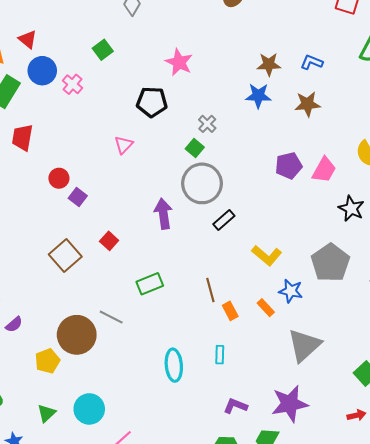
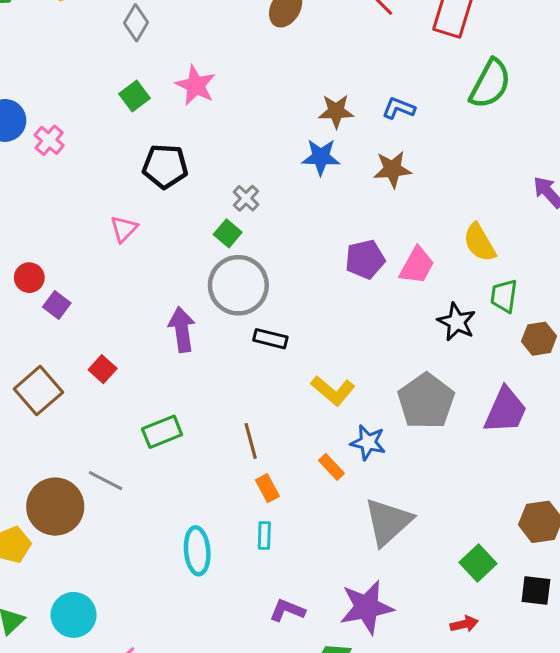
green square: (103, 50) -> (135, 96), moved
pink star: (179, 62) -> (196, 85), moved
black rectangle: (224, 220) -> (270, 339), turned 55
orange rectangle: (230, 311) -> (267, 488), moved

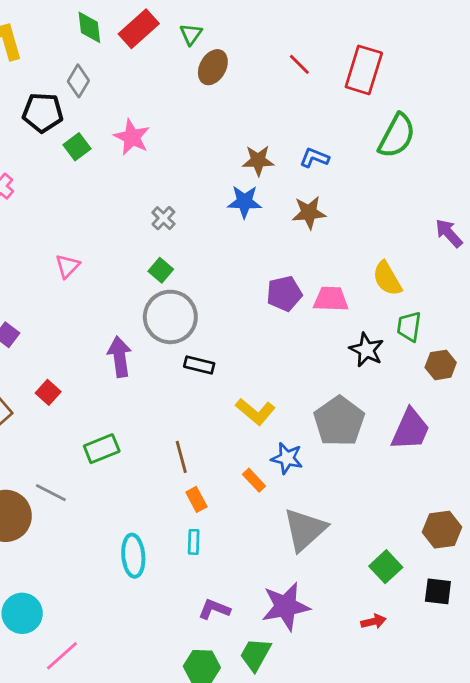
black pentagon: (165, 166) -> (43, 112), moved
gray cross: (246, 198) -> (163, 218), moved
pink trapezoid: (417, 265) -> (331, 299), turned -117

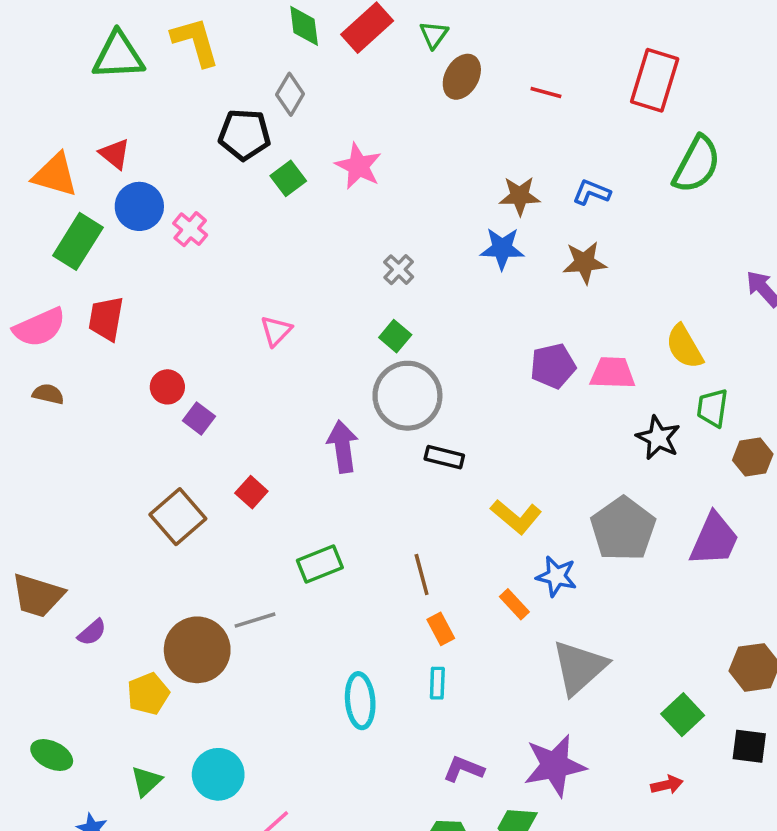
red line: (299, 64) -> (546, 92), moved, turned -30
gray line: (51, 493) -> (255, 620), turned -44

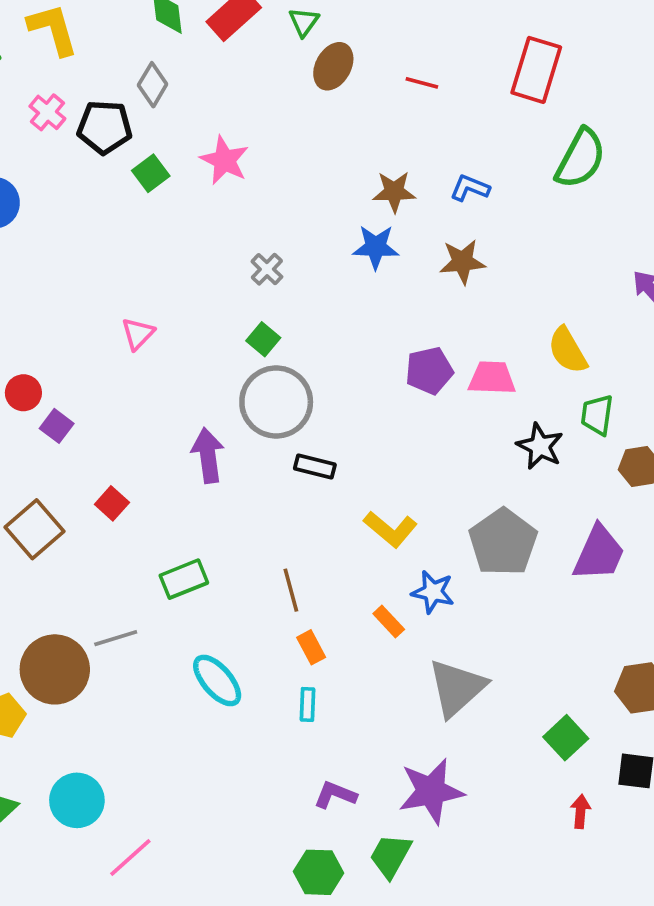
pink cross: (190, 229) -> (47, 112), moved
cyan ellipse: (360, 701) -> (217, 680), moved, turned -36
red arrow: (667, 785) -> (580, 811), moved, turned -72

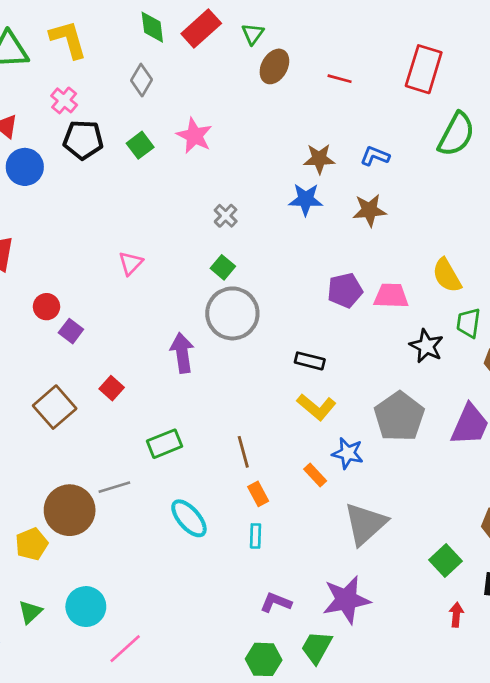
black pentagon: (105, 127) -> (83, 140), moved
black rectangle: (315, 467) -> (310, 361), moved

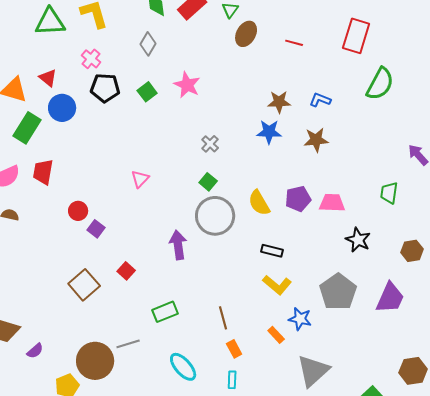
yellow semicircle: (447, 275) -> (259, 203), moved
green trapezoid: (468, 323) -> (389, 193), moved

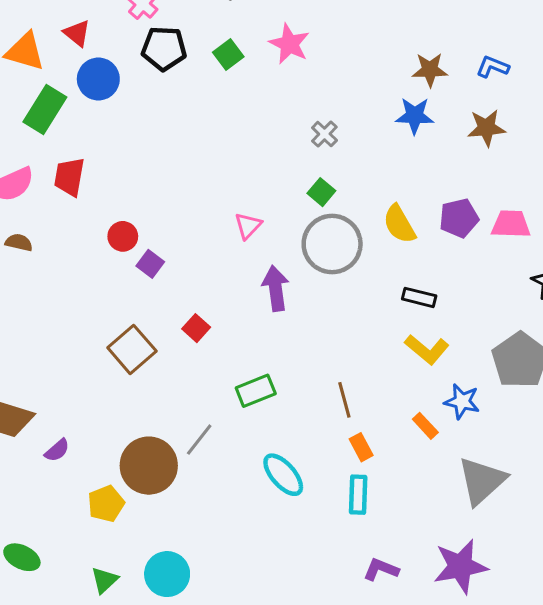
pink triangle: (140, 179) -> (248, 226), moved
gray line: (128, 344) -> (199, 440), turned -35
cyan rectangle: (232, 380) -> (358, 495), size x1.4

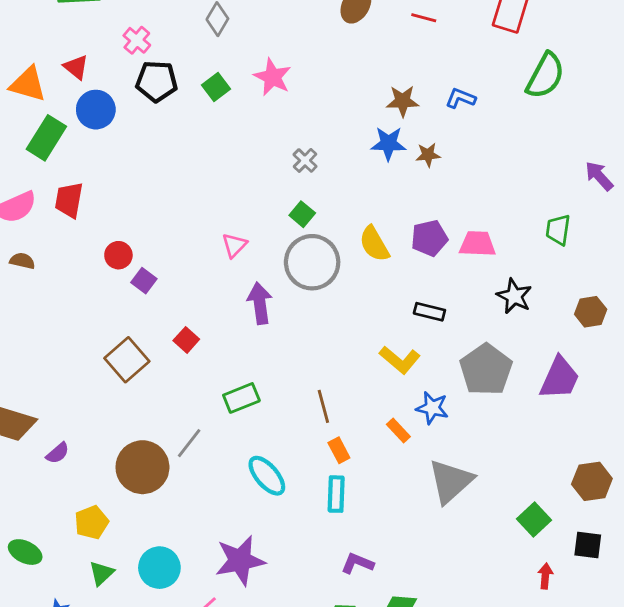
brown star: (486, 128) -> (428, 155), moved, size x0.7
black rectangle: (419, 297) -> (429, 312), moved
yellow pentagon: (106, 504) -> (92, 522), moved
purple star: (460, 566) -> (240, 561), moved

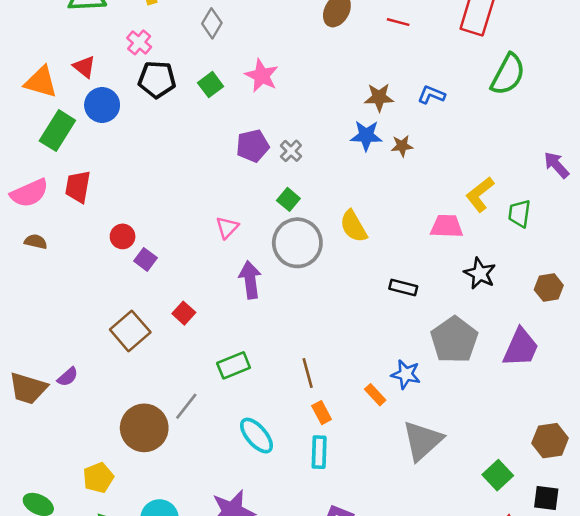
purple pentagon: (429, 238) -> (253, 146), moved
yellow L-shape: (400, 360) -> (480, 194), moved, turned 102
purple semicircle: (58, 453) -> (68, 377), moved

